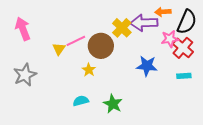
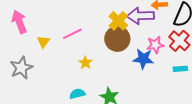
pink star: (170, 39) -> (155, 45), moved
brown circle: (101, 46) -> (117, 39), moved
yellow triangle: (59, 49) -> (43, 42), moved

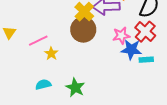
pink line: (72, 34) -> (38, 41), moved
blue star: (143, 59) -> (131, 50), moved

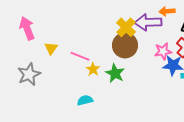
pink line: (38, 41) -> (80, 56), turned 48
green star: (75, 88) -> (115, 73), moved

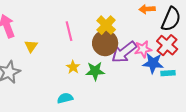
purple arrow: (148, 22) -> (124, 52), moved, turned -36
pink line: (80, 56) -> (69, 31), moved, turned 54
green star: (115, 73) -> (95, 71), turned -30

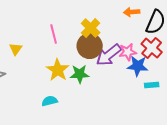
yellow star: (73, 67) -> (58, 70), size x1.6
cyan rectangle: (168, 73) -> (152, 85), moved

